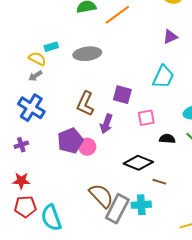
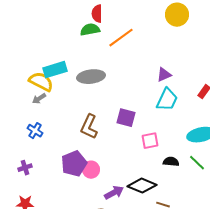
purple triangle: (170, 37) -> (164, 75), moved
cyan rectangle: (51, 47) -> (55, 70), size x1.6
yellow semicircle: (37, 59) -> (41, 82), size x1.4
blue cross: (31, 108) -> (35, 131), size x0.6
purple arrow: (106, 124) -> (114, 193), moved, turned -138

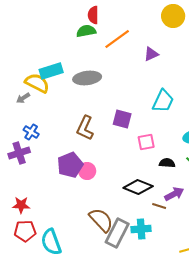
purple triangle: (164, 75) -> (151, 54), moved
gray arrow: (39, 99) -> (23, 98), moved
purple cross: (25, 168) -> (19, 153), moved, size x1.5
purple arrow: (114, 193) -> (174, 194), moved

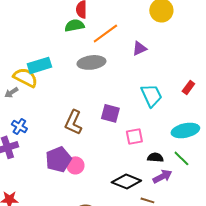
gray ellipse: (87, 78) -> (91, 62), moved
cyan trapezoid: (163, 101) -> (151, 95), turned -50
purple arrow: (174, 194) -> (162, 176), moved

